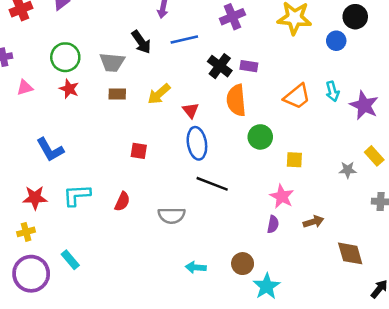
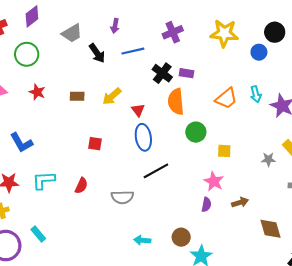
green circle: (65, 57) -> (27, 54), moved
gray trapezoid: (112, 62) -> (72, 33), moved, turned -35
black line: (212, 184) -> (156, 171), turned -50

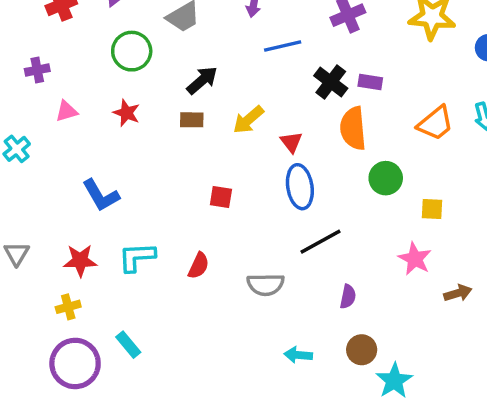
black arrow: (97, 53) -> (202, 80), moved, turned -96
green circle: (27, 54) -> (132, 51), moved
purple semicircle: (206, 205) -> (348, 297), moved

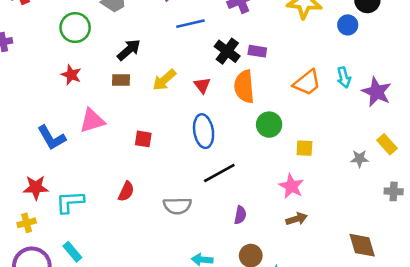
pink triangle: (66, 111) -> (92, 121), moved, size x1.5
red triangle: (291, 142) -> (202, 85), moved
cyan L-shape: (137, 257) -> (70, 202), moved
brown arrow: (458, 293) -> (297, 219), moved

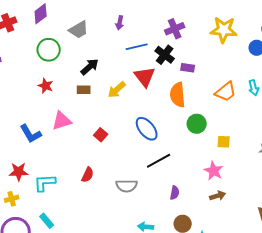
black cross: (227, 51) -> (165, 55), moved
red triangle: (202, 85) -> (145, 77), moved, size x1.6
blue ellipse: (204, 131) -> (147, 129), turned -30
red square: (143, 139) -> (101, 135), turned 32

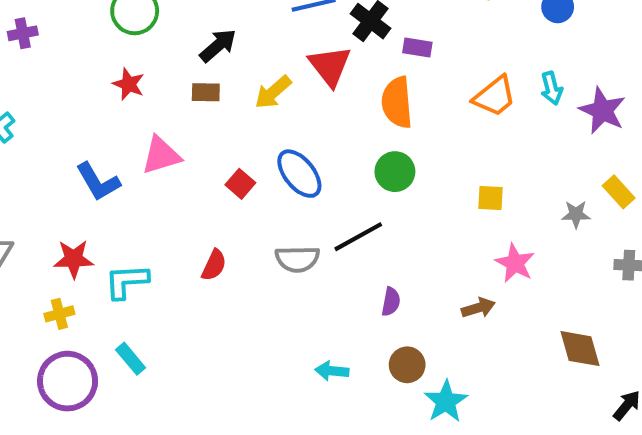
green circle: (197, 124) -> (395, 172), moved
blue ellipse: (147, 129) -> (299, 174), moved
pink star: (214, 171) -> (515, 263), moved
gray semicircle: (127, 186) -> (297, 259), moved

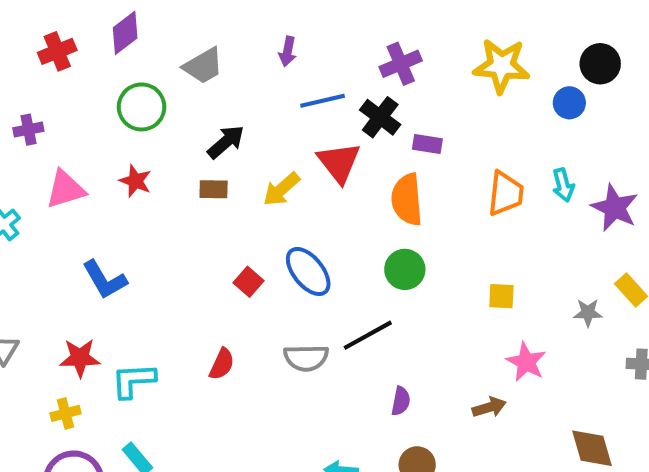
orange trapezoid: (495, 96) -> (506, 193), turned -45
pink triangle: (161, 155) -> (65, 189), moved

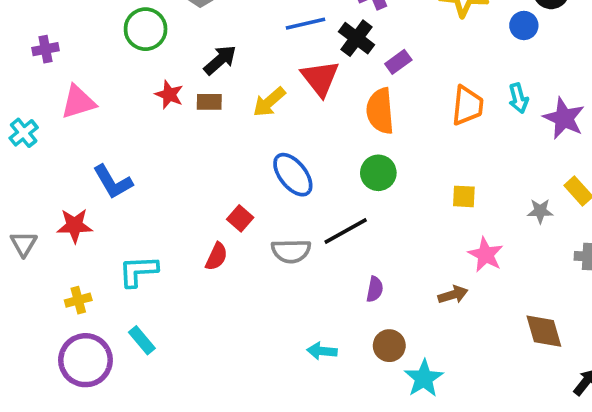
purple rectangle: (427, 144) -> (398, 62), turned -45
red star: (135, 181) -> (169, 95), moved
red square: (249, 282) -> (240, 218), moved
red star: (80, 358) -> (75, 226), moved

